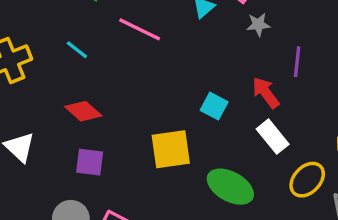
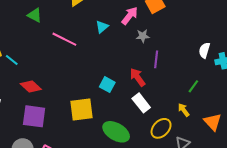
gray star: (258, 25) -> (143, 36), moved
cyan line: (77, 50) -> (12, 60), moved
purple square: (90, 162) -> (34, 116), size x1.4

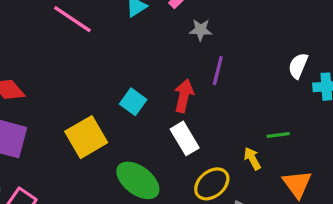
red arrow: (138, 77) -> (184, 96), turned 42
green line: (193, 86) -> (278, 135), moved, turned 40
yellow square: (82, 109) -> (86, 137), turned -30

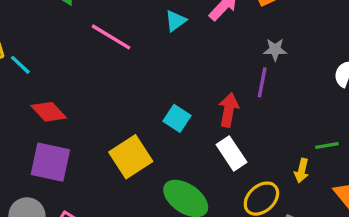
gray star: (201, 30) -> (275, 50), moved
yellow arrow: (252, 159) -> (302, 171), turned -135

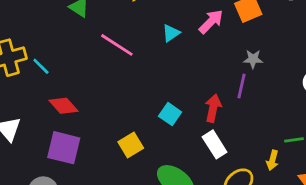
yellow square: (131, 157) -> (131, 145), size x0.7

